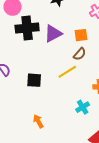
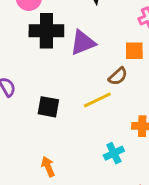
orange square: (81, 35) -> (134, 51), moved

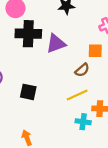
yellow line: (97, 100) -> (77, 95), moved
cyan cross: (114, 153) -> (83, 122), moved, turned 32

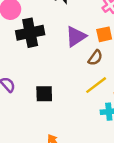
purple triangle: (56, 44) -> (76, 36), moved

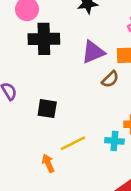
yellow line: (96, 85) -> (73, 143), moved

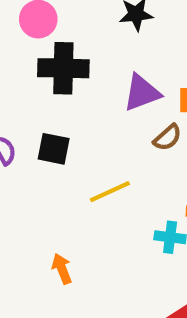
black square: (47, 109) -> (54, 149), moved
yellow line: (73, 143) -> (110, 192), moved

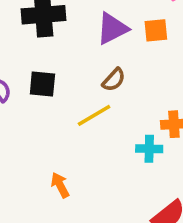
brown semicircle: (168, 138) -> (114, 80), moved

